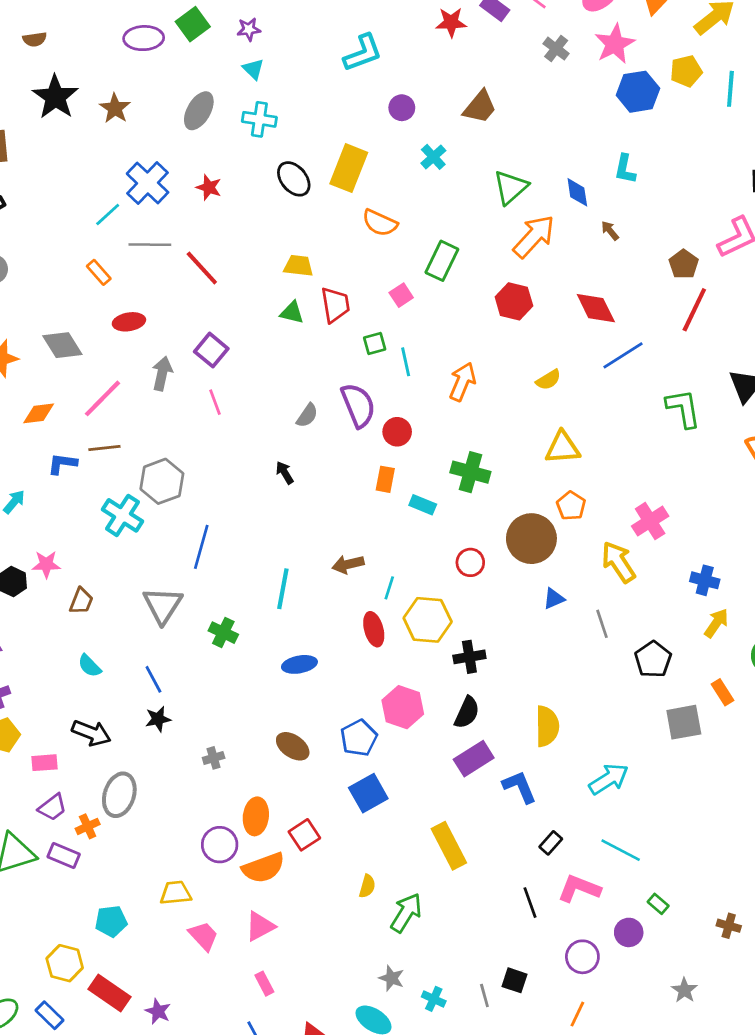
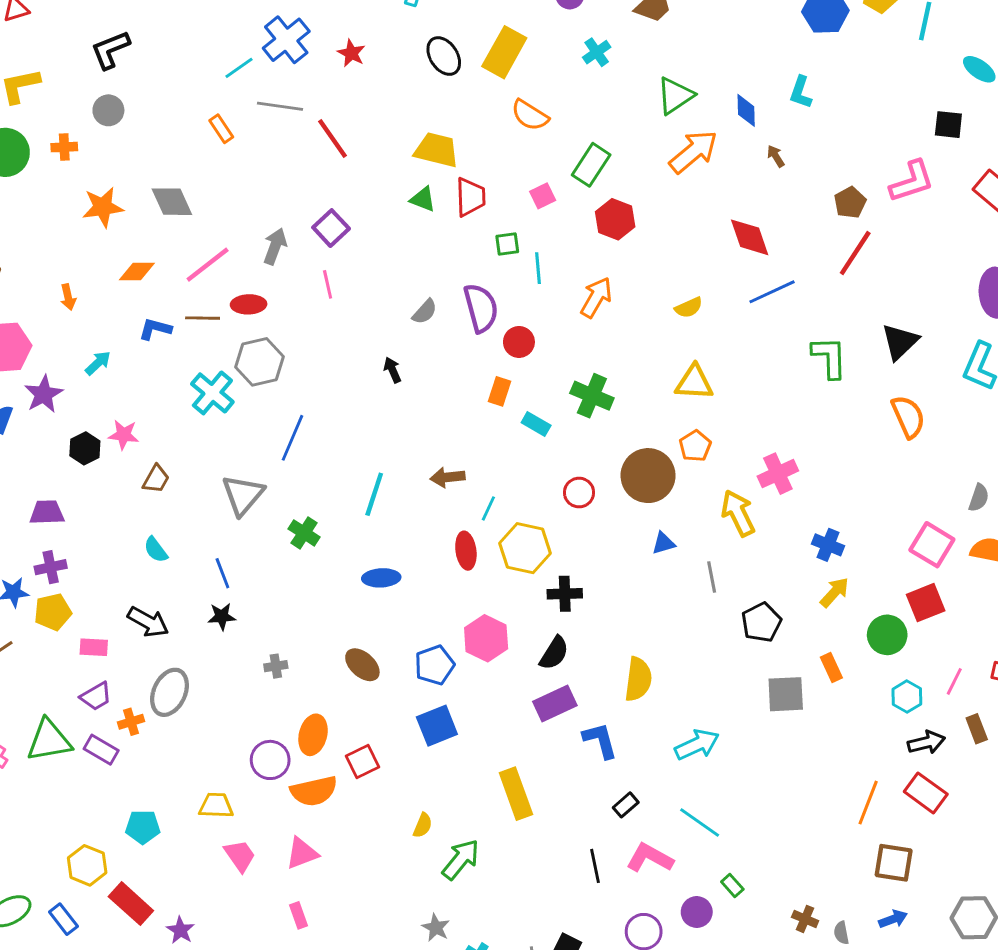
yellow trapezoid: (299, 266) -> (437, 150), size x1.4
red hexagon: (514, 301) -> (615, 219), moved
red ellipse: (129, 322) -> (249, 304), moved

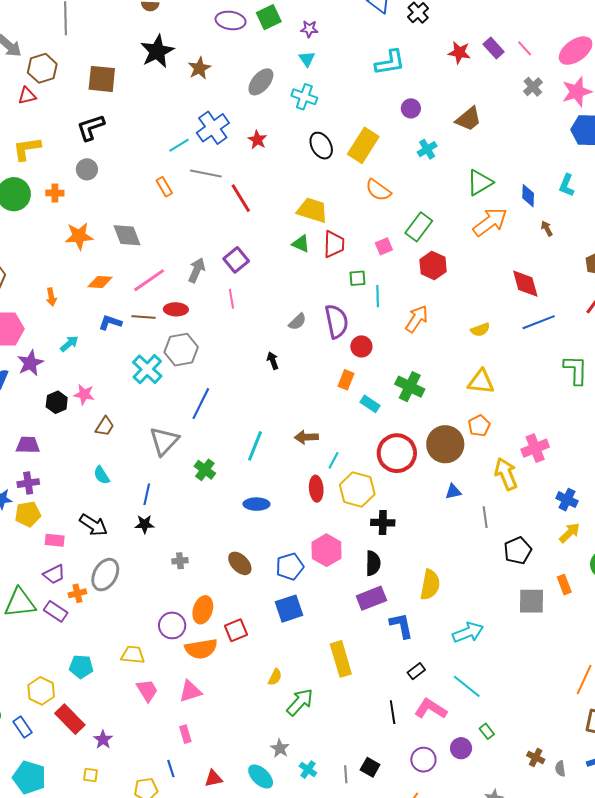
red circle: (579, 493) -> (397, 453), size x1.8
blue line: (222, 573) -> (147, 494), turned 30
black semicircle: (554, 653) -> (373, 563), turned -35

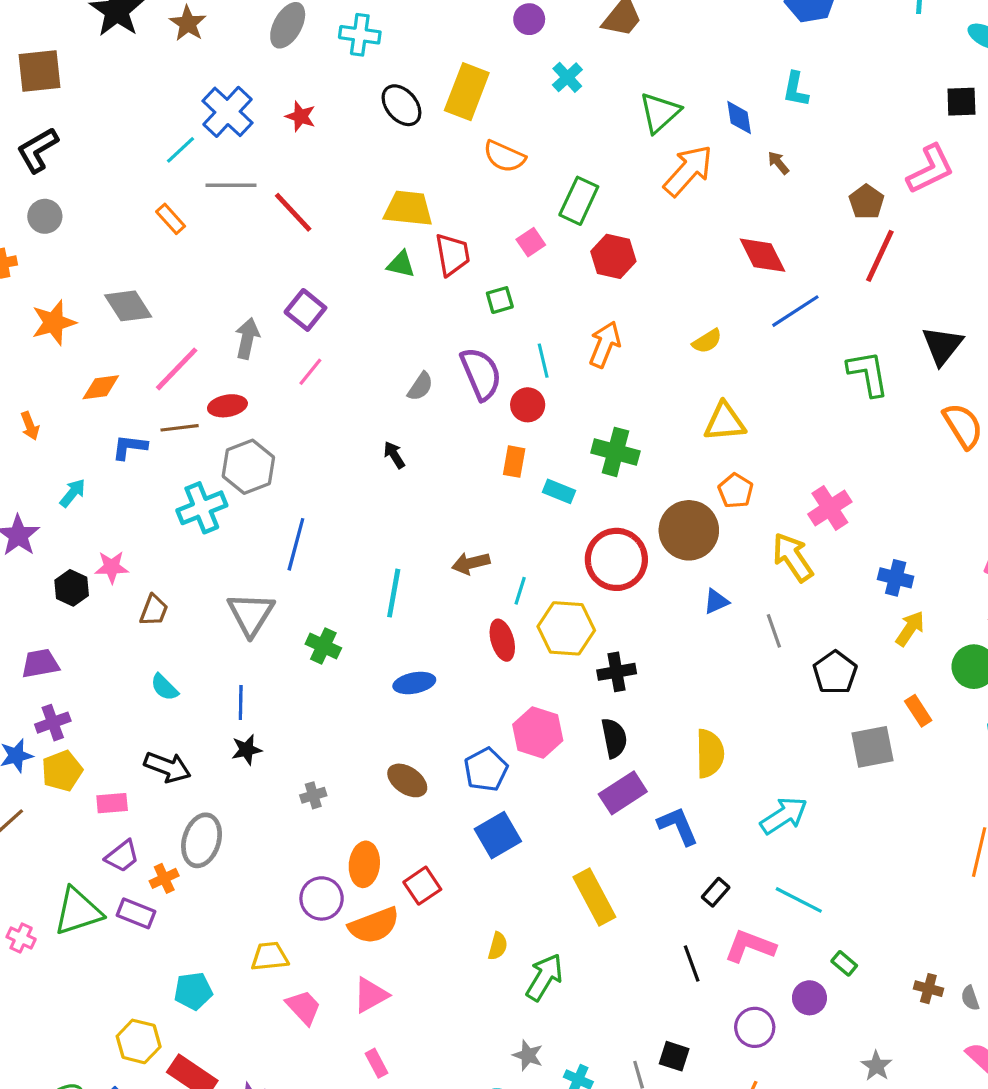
cyan line: (378, 296) -> (543, 361), moved
pink line: (231, 299) -> (310, 372), turned 60
cyan cross: (147, 369) -> (202, 508), turned 36

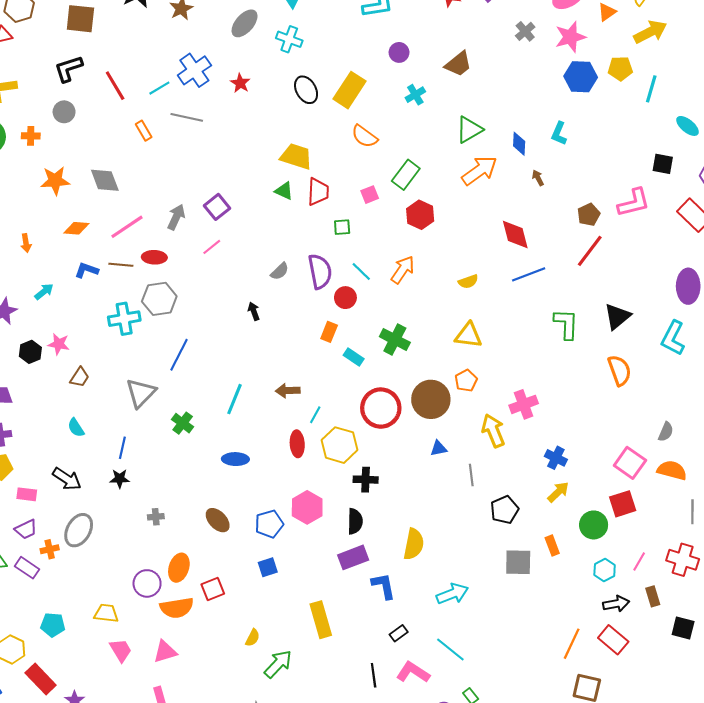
red line: (293, 212) -> (115, 86), moved
cyan line: (543, 361) -> (361, 272), turned -45
blue square: (498, 835) -> (268, 567), size x0.7

